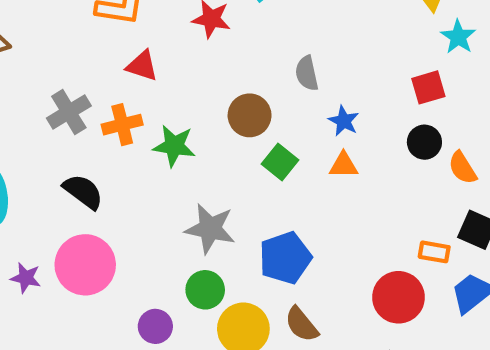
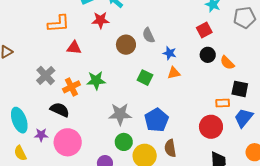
brown circle: (250, 115) -> (126, 45), moved
orange cross: (122, 125) -> (71, 87), moved
purple star: (26, 278) -> (41, 135), moved
brown semicircle: (302, 324) -> (170, 148), turned 42

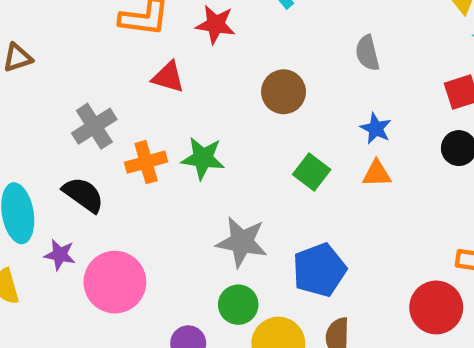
red star: (100, 20) -> (216, 24), moved
gray semicircle: (148, 35) -> (367, 53), moved
black semicircle: (60, 110) -> (83, 195), moved

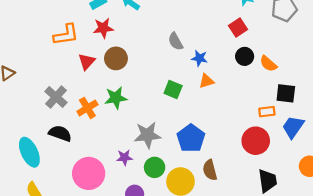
gray semicircle: (367, 53) -> (176, 41), moved
red triangle: (168, 77) -> (87, 62), turned -48
brown circle: (284, 92) -> (116, 58), moved
purple star: (60, 255) -> (124, 157), moved

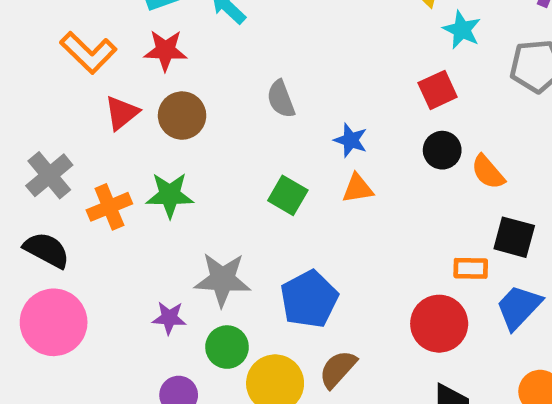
orange L-shape: (66, 35) -> (88, 53), turned 44
gray semicircle: (176, 41) -> (281, 99), moved
brown semicircle: (210, 170) -> (338, 369), turned 48
pink circle: (89, 173) -> (54, 322), moved

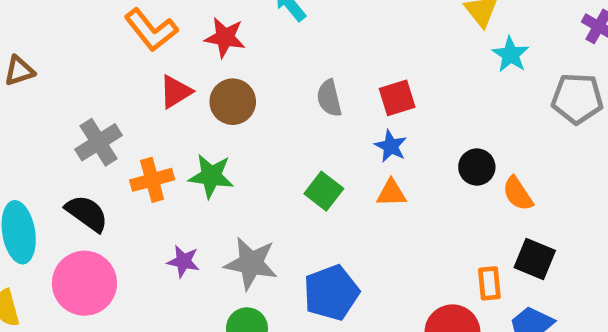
red square: (438, 90) -> (397, 98), moved
orange rectangle: (471, 268) -> (489, 283), turned 76
purple star: (169, 318) -> (183, 261), moved

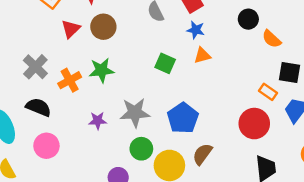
black circle: (477, 167) -> (248, 19), moved
pink circle: (84, 283) -> (46, 146), size x0.7
orange rectangle: (489, 283) -> (268, 92), turned -36

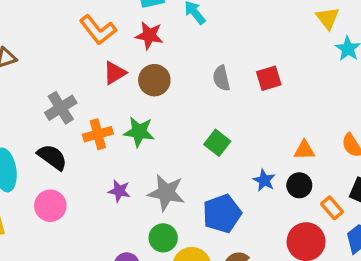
black circle: (248, 19) -> (299, 185), moved
blue star: (196, 30) -> (264, 180), moved
orange triangle: (202, 56) -> (304, 150), moved

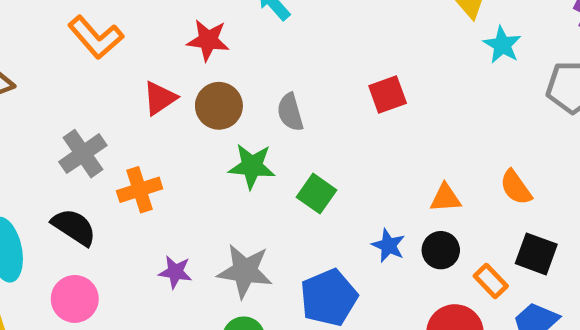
orange L-shape: (98, 30) -> (96, 37), moved
gray semicircle: (221, 78) -> (290, 112), moved
green star: (139, 132) -> (252, 166), moved

